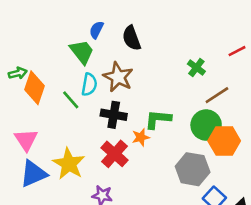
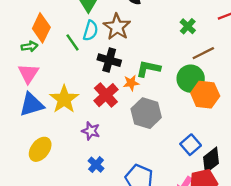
green arrow: (18, 73) -> (30, 46), moved
gray hexagon: (193, 169) -> (146, 113), moved

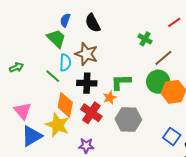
orange diamond: (41, 28) -> (65, 105), moved
green arrow: (30, 46) -> (16, 67), moved

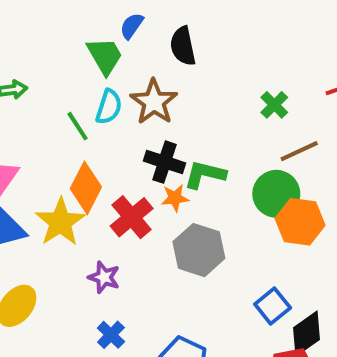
black cross: (87, 83) -> (165, 162), moved

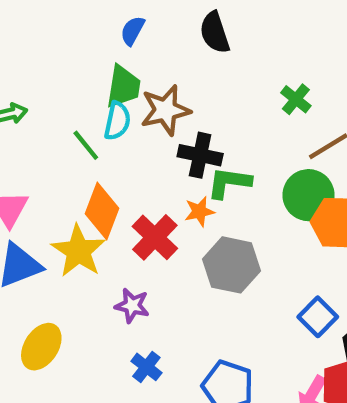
black semicircle: (183, 46) -> (215, 32), moved
green trapezoid: (105, 56) -> (123, 86), moved, turned 45
brown star: (154, 102) -> (165, 110), turned 30
black cross: (165, 162) -> (200, 155), moved

